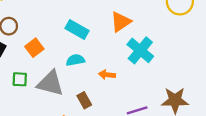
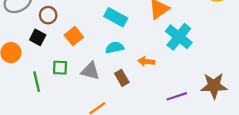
gray triangle: (50, 83) -> (90, 71), size x0.7
brown rectangle: (84, 100) -> (122, 78), moved

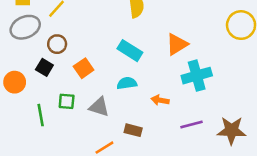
cyan cross: (179, 37) -> (197, 76), turned 32
brown rectangle: (122, 78) -> (133, 130), moved, turned -49
purple line: (177, 96) -> (191, 125), moved

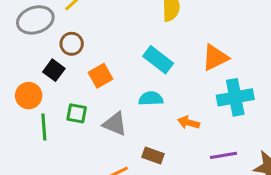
orange circle: (15, 82) -> (29, 96), moved

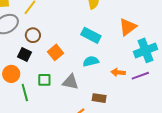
purple line: (224, 155) -> (140, 76), moved

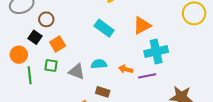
orange square: (56, 52) -> (58, 44), moved
cyan semicircle: (91, 61) -> (99, 64), moved

